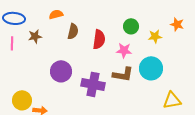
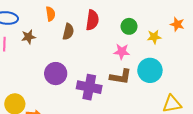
orange semicircle: (56, 14) -> (50, 14), turned 96
red semicircle: (99, 39) -> (92, 20), moved

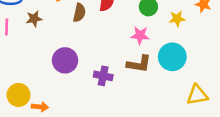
purple cross: (89, 87) -> (103, 76), size x0.7

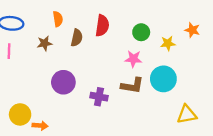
brown star: (34, 19) -> (45, 43), moved

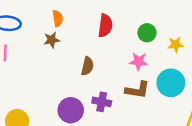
brown semicircle: (77, 38) -> (87, 66), moved
brown star: (45, 43) -> (52, 40), moved
purple circle: (63, 82) -> (71, 110), moved

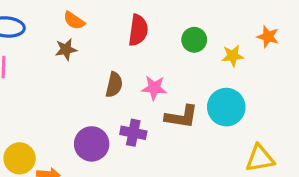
orange semicircle: (58, 18) -> (74, 21), turned 133
pink star: (139, 61) -> (154, 88), moved

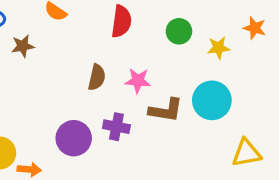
brown star: (66, 49) -> (23, 46), moved

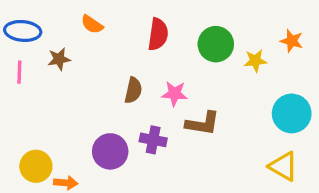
green circle: (179, 31) -> (216, 44), size x1.4
cyan circle: (212, 100) -> (292, 113), moved
yellow triangle: (246, 153) -> (283, 166), turned 40

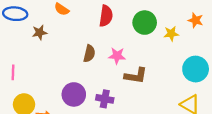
pink line: (19, 72) -> (13, 72), moved
purple cross: (153, 140) -> (105, 99), moved

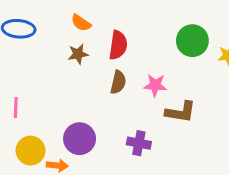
red semicircle: (106, 16) -> (118, 45), moved
brown star: (40, 32) -> (78, 54), moved
purple circle: (74, 94) -> (80, 139), moved

